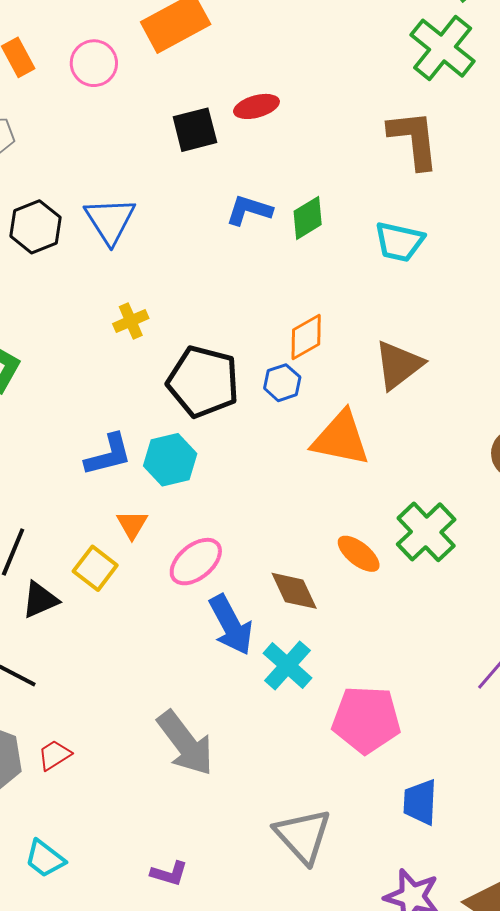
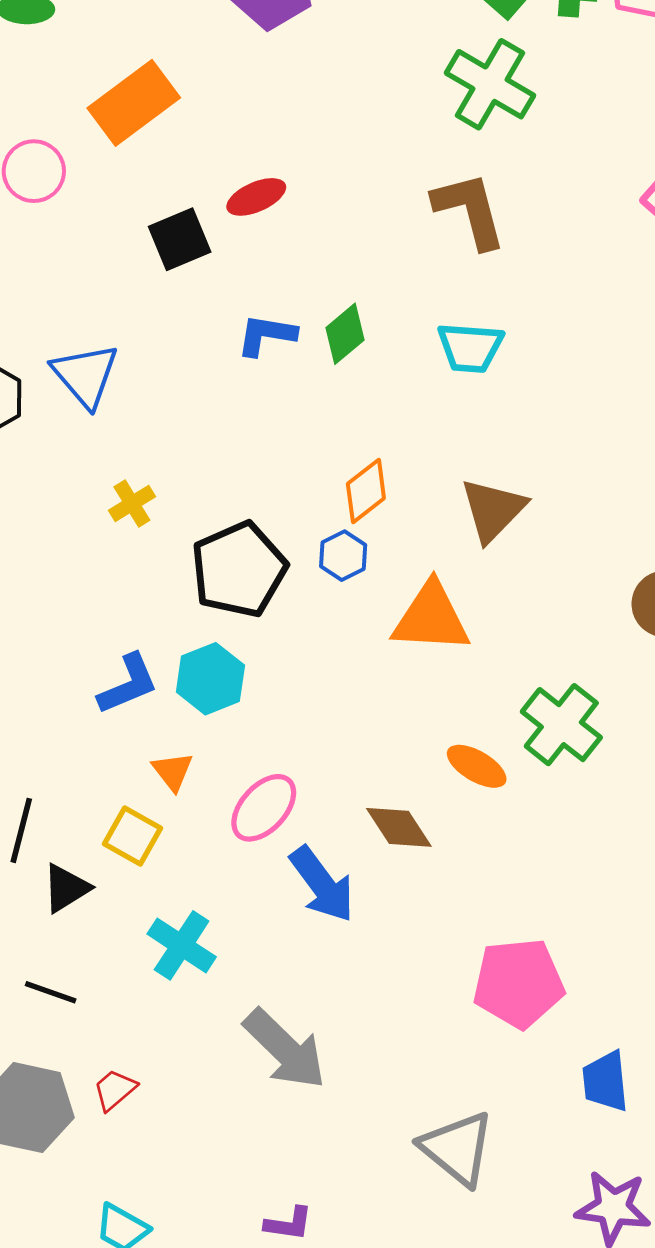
black pentagon: (203, 382) -> (239, 570), turned -30
cyan cross: (287, 666) -> (182, 945), moved

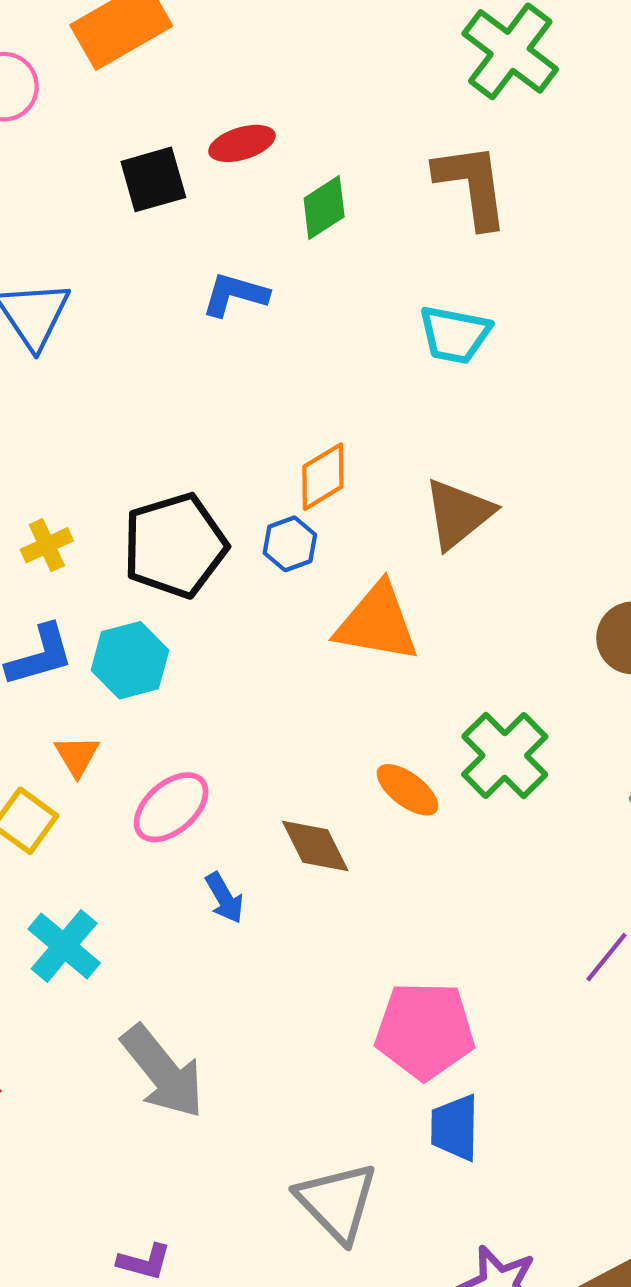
green diamond: (345, 334) -> (324, 208), moved
yellow cross: (132, 504) -> (47, 545), moved
blue arrow: (322, 884) -> (225, 898), size x0.6
blue trapezoid: (605, 1081) -> (455, 1128), moved

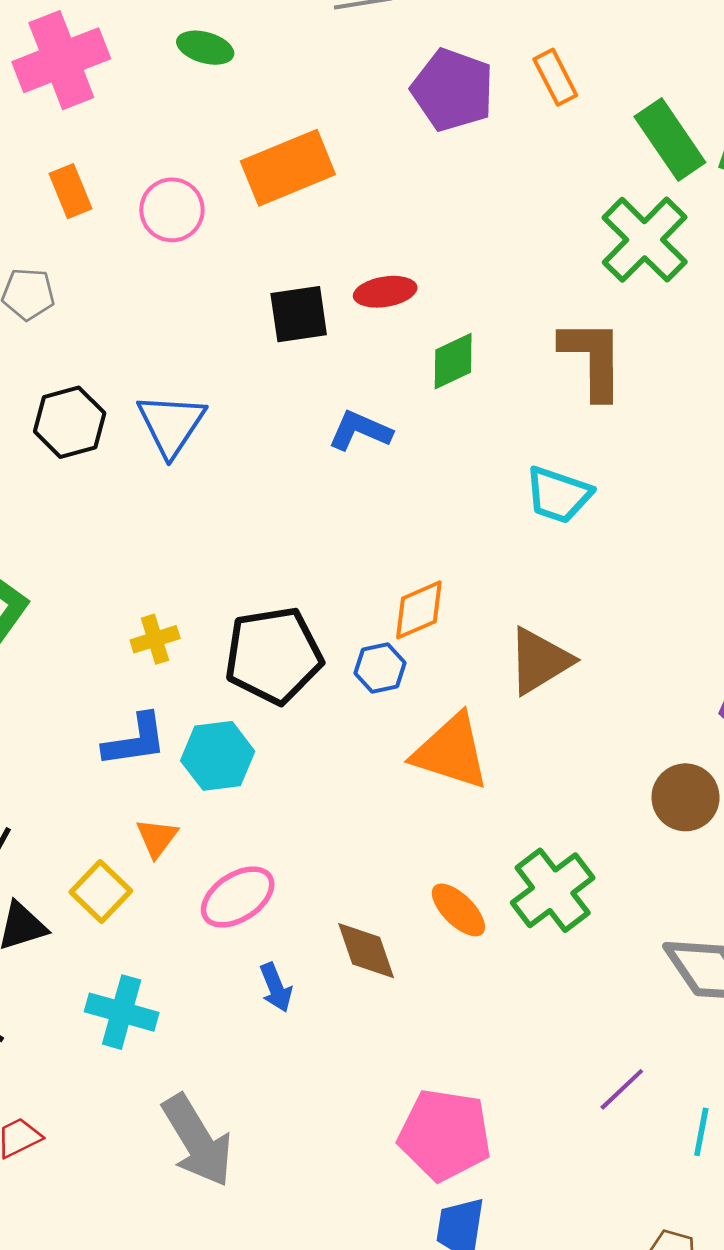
cyan cross: (64, 946) -> (122, 1012), turned -32

